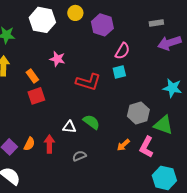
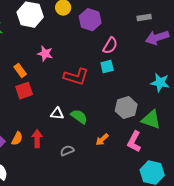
white triangle: (69, 127) -> (57, 114), moved
orange arrow: (123, 145) -> (102, 140), moved

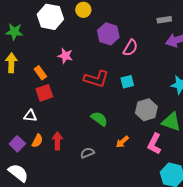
purple hexagon: (90, 20) -> (108, 34), moved
cyan square: (107, 67) -> (127, 82), moved
white triangle: (57, 114) -> (30, 116), moved

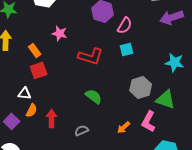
cyan square: (127, 82) -> (127, 49), moved
orange semicircle: (37, 141) -> (32, 110), moved
orange arrow: (122, 142) -> (124, 127), moved

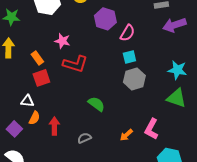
red L-shape: (91, 56) -> (75, 64), moved
gray hexagon: (141, 87) -> (134, 79), moved
green triangle: (166, 99) -> (176, 98), moved

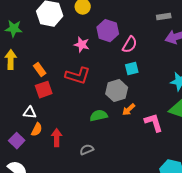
pink star: (62, 41) -> (82, 45), moved
gray hexagon: (134, 79) -> (117, 91), moved
green semicircle: (96, 104) -> (99, 116), turned -48
pink L-shape: (151, 129) -> (154, 123), moved, turned 135
orange arrow: (126, 135) -> (129, 110), moved

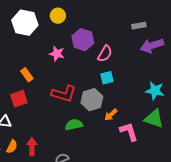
orange rectangle: (40, 70) -> (27, 75), moved
red L-shape: (78, 76) -> (64, 94), moved
orange arrow: (129, 110) -> (111, 115), moved
orange semicircle: (37, 130) -> (12, 147), moved

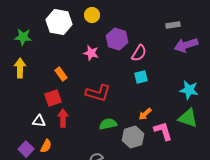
gray hexagon: (92, 100) -> (133, 137), moved
red arrow: (32, 147) -> (63, 118), moved

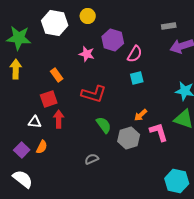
green star: (23, 37) -> (19, 38), size x1.4
green semicircle: (108, 124) -> (104, 125), turned 66

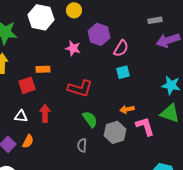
orange rectangle: (57, 75) -> (43, 69), turned -56
red square: (49, 99) -> (27, 85), moved
orange arrow: (141, 115) -> (127, 109), turned 32
gray semicircle: (92, 159) -> (82, 145), moved, turned -64

